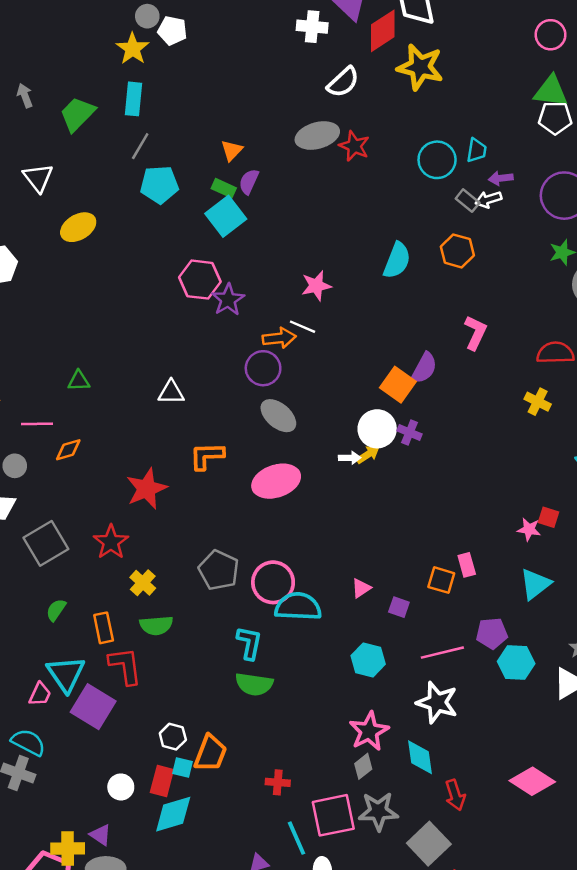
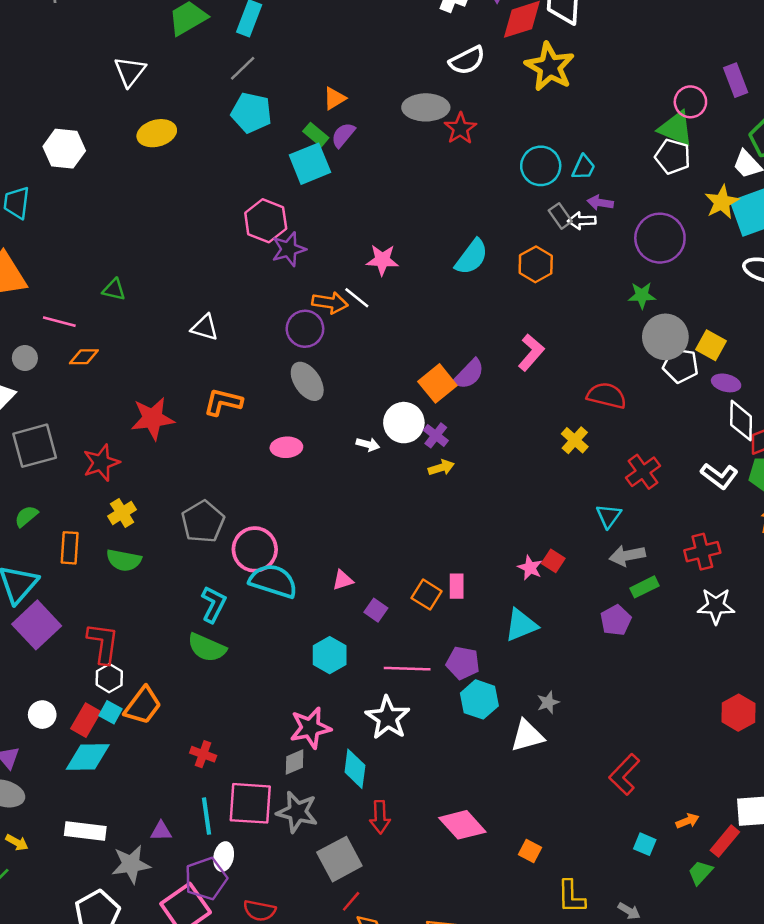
pink circle: (551, 35) -> (690, 102), moved
yellow arrow: (368, 455) -> (441, 468), moved
pink ellipse: (276, 481) -> (286, 447), size x0.6
red L-shape: (125, 666) -> (103, 643), moved

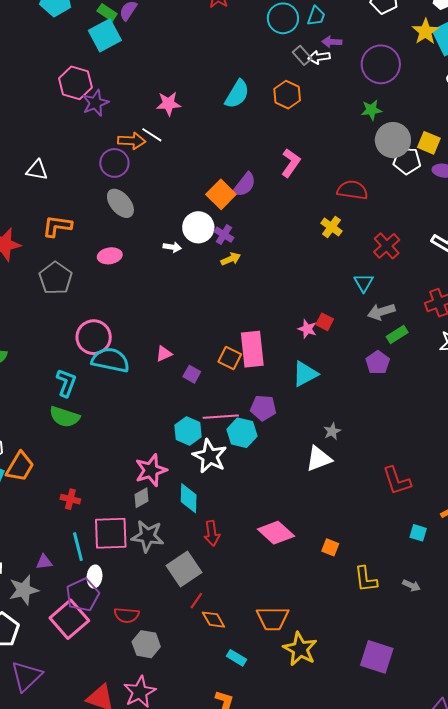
gray pentagon: (203, 522) -> (56, 278), moved
pink rectangle: (457, 586) -> (252, 349), size x1.8
cyan hexagon: (330, 655) -> (188, 431), moved
cyan hexagon: (479, 699) -> (242, 433), moved
red L-shape: (624, 774) -> (397, 481), turned -56

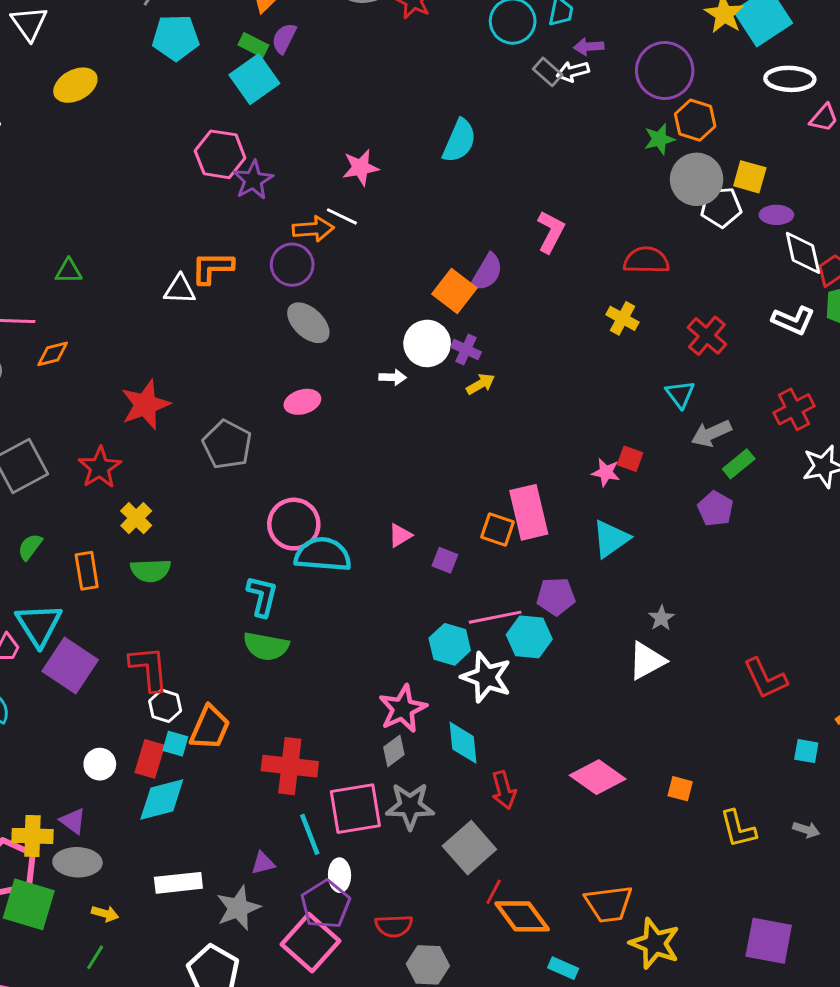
orange hexagon: (287, 95) -> (695, 120), moved
orange L-shape: (57, 226) -> (212, 268), moved
red cross: (70, 499) -> (290, 766), size x1.8
orange diamond: (213, 620) -> (522, 916), size x1.5

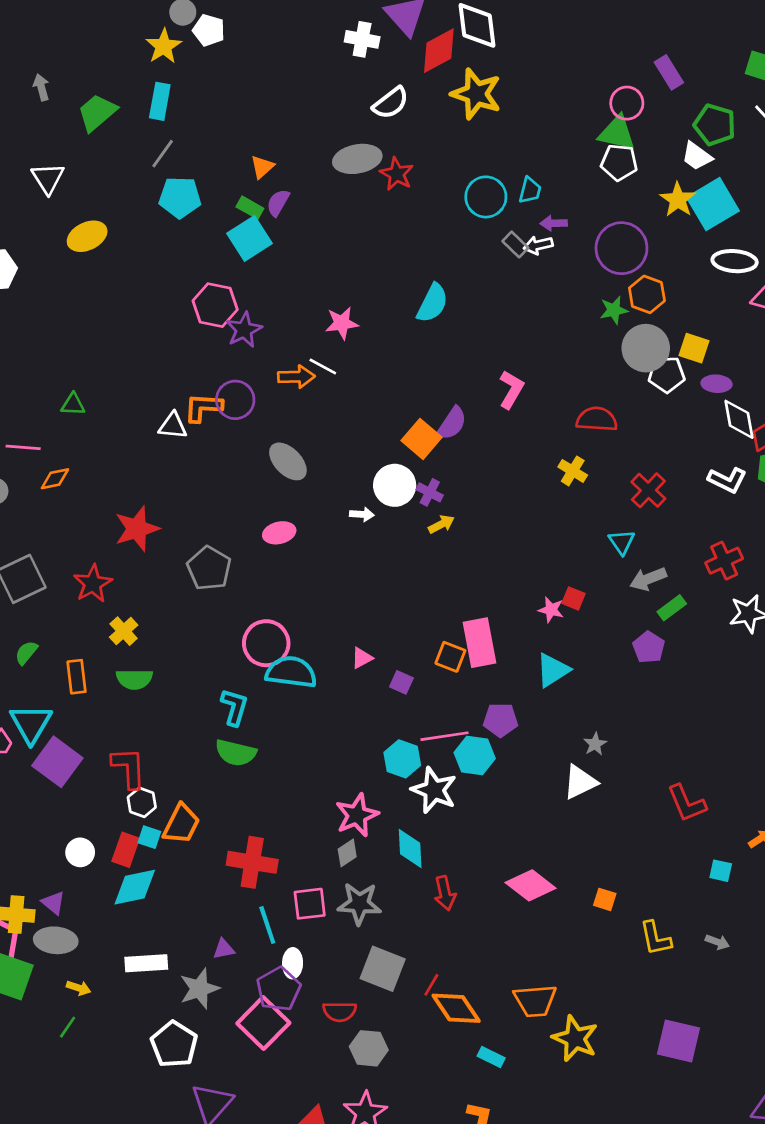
purple circle: (292, 265) -> (235, 400), moved
pink square: (355, 809) -> (310, 904), size x0.7
gray square: (469, 848) -> (383, 969), moved, turned -30

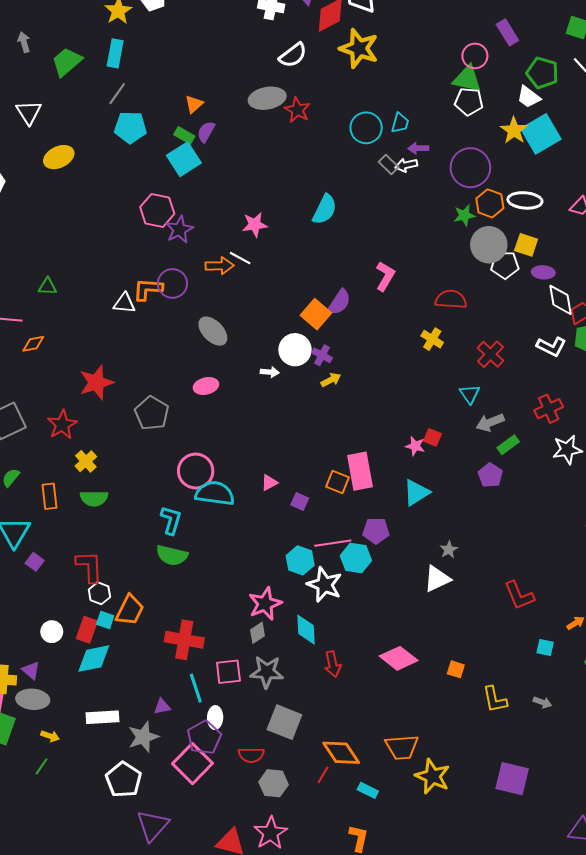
white ellipse: (735, 261) -> (525, 200), moved
purple square: (57, 762) -> (35, 562), size x0.5
red line: (431, 985) -> (323, 775), moved

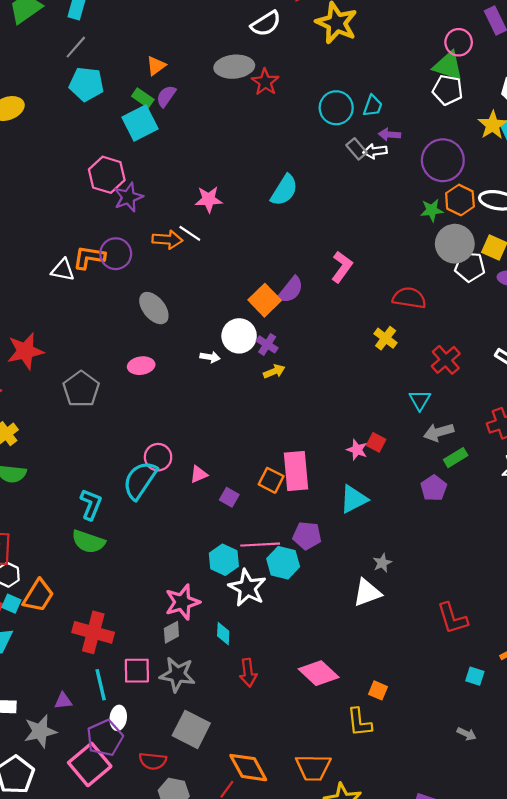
pink circle: (196, 471) -> (158, 457), moved, size x0.7
cyan semicircle: (215, 493) -> (140, 480), turned -69
cyan diamond: (306, 630) -> (223, 634), size x0.7
yellow L-shape: (495, 699) -> (359, 722), moved

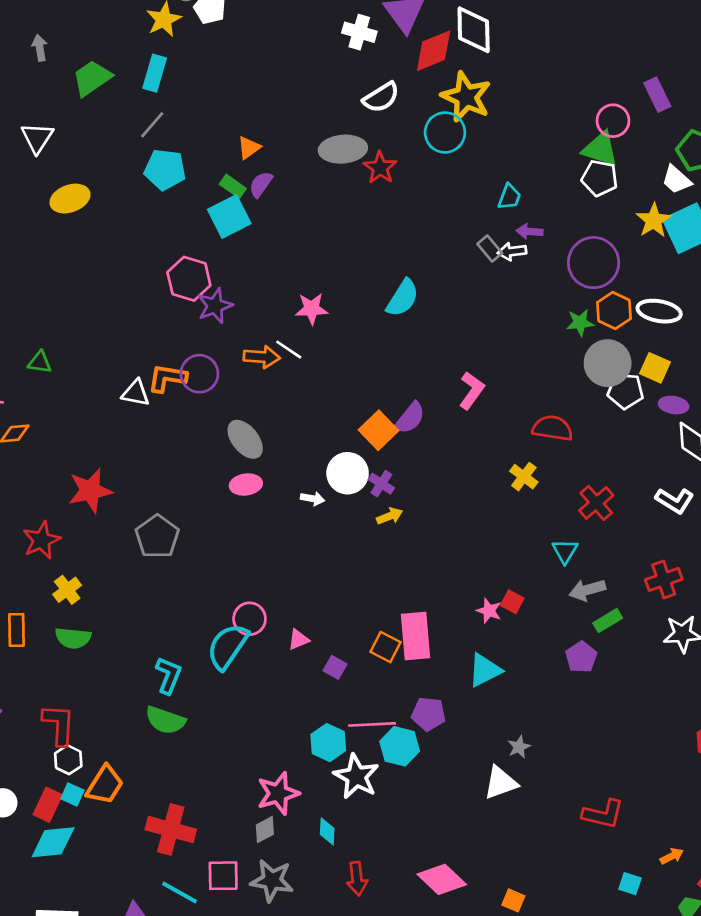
cyan circle: (336, 108) -> (445, 133), moved
pink ellipse: (141, 366) -> (246, 484), moved
red L-shape: (452, 618) -> (603, 814), turned -60
cyan line: (101, 685) -> (179, 892), turned -48

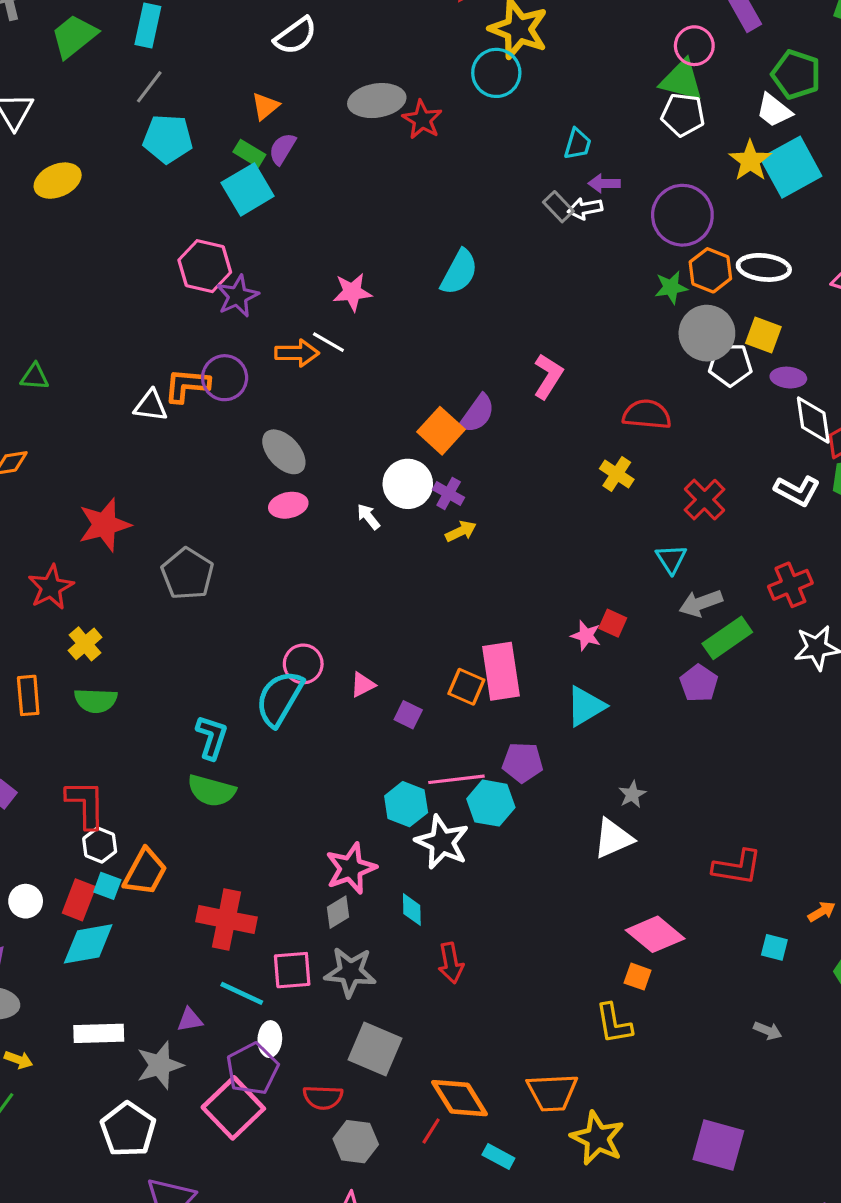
white semicircle: (381, 97) -> (295, 36), moved
white arrow: (313, 499) -> (368, 517), turned -135
green rectangle: (608, 621) -> (727, 638), size x1.4
pink diamond: (442, 879) -> (655, 934), moved

